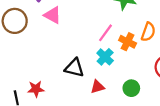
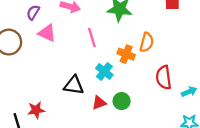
pink line: (105, 33) -> (92, 37), moved, turned -48
green circle: (131, 88) -> (122, 101), moved

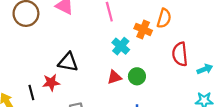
black triangle: (74, 85) -> (68, 62), moved

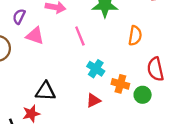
orange cross: (143, 29) -> (120, 84), moved
green circle: (137, 76) -> (143, 95), moved

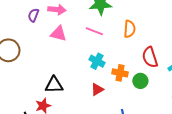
purple semicircle: (19, 16) -> (33, 15), moved
pink triangle: (35, 36) -> (58, 34), moved
pink line: (80, 36) -> (94, 31), moved, turned -42

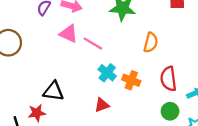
pink line: (94, 31) -> (93, 43), moved
orange cross: (120, 73) -> (131, 80), moved
green circle: (140, 81) -> (170, 111), moved

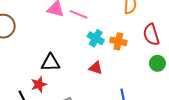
red triangle: (102, 105) -> (96, 68), turned 48

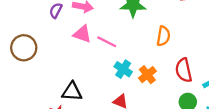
orange cross: (118, 41) -> (147, 75), turned 35

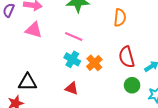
orange semicircle: (163, 36) -> (120, 18), moved
pink line: (107, 42) -> (74, 37), moved

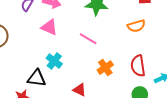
orange semicircle: (120, 18) -> (136, 26), turned 60
cyan cross: (72, 59) -> (54, 61), moved

